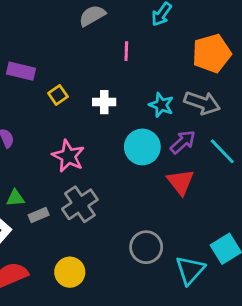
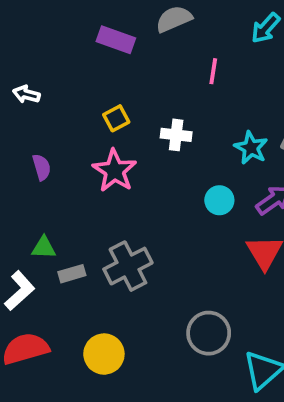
purple rectangle: (21, 71) -> (116, 40), moved
cyan circle: (142, 147) -> (219, 200), size x0.6
pink star: (68, 156) -> (115, 171), moved

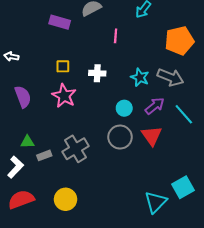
yellow square: (116, 118) -> (63, 66), turned 32
purple semicircle: (42, 167) -> (23, 97), size x1.5
gray circle: (209, 333) -> (120, 137), moved

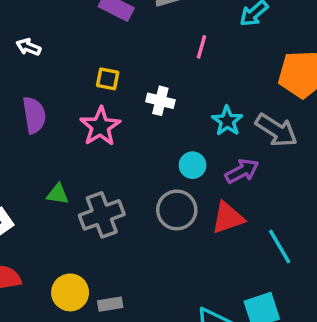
cyan line: (184, 114) -> (280, 246), moved
red triangle: (152, 136) -> (228, 218), turned 35
green triangle: (27, 142) -> (58, 194), moved
gray rectangle: (44, 155) -> (110, 304), moved

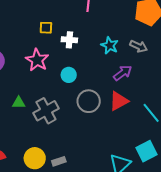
yellow square: (108, 79) -> (46, 28), moved
gray arrow: (276, 130) -> (139, 46), size x0.7
cyan circle: (193, 165) -> (69, 75), moved

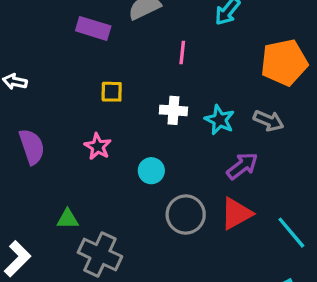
white cross: (69, 40) -> (173, 110), moved
pink star: (37, 60) -> (98, 146), size x0.7
gray cross: (46, 111) -> (100, 254), moved, turned -35

